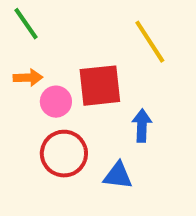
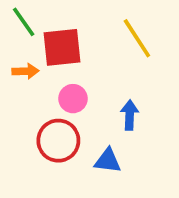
red square: (100, 86) -> (62, 47), moved
pink circle: (56, 102) -> (73, 99), moved

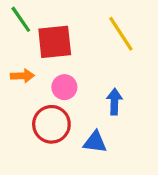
orange arrow: (25, 71) -> (22, 76), moved

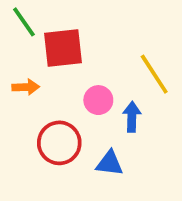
yellow line: (121, 34) -> (154, 74), moved
pink circle: (64, 87) -> (98, 100), moved

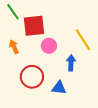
orange arrow: (26, 87) -> (14, 47), turned -112
pink circle: (98, 100) -> (49, 46), moved

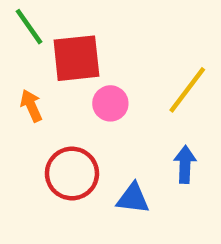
yellow line: (83, 40) -> (187, 90), turned 70
blue arrow: (71, 63) -> (185, 164), moved

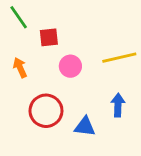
red square: (76, 58) -> (49, 37), size x0.6
yellow line: (187, 90) -> (119, 58), turned 40

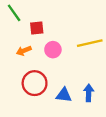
orange arrow: (20, 68) -> (24, 51), moved, turned -88
blue arrow: (118, 105) -> (89, 93), moved

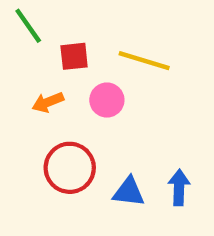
yellow line: (90, 43) -> (144, 61), moved, turned 30

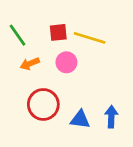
green line: (28, 26) -> (17, 35), moved
red square: (74, 56) -> (58, 32), moved

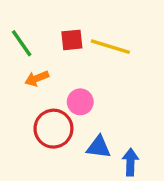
pink circle: (66, 62) -> (80, 102), moved
blue arrow: (111, 117) -> (130, 162), moved

